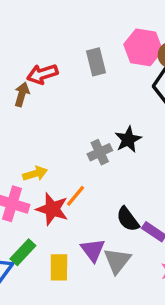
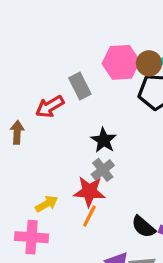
red arrow: (42, 74) -> (50, 107), moved
black star: (128, 139) -> (104, 140), moved
red star: (52, 209) -> (89, 191), moved

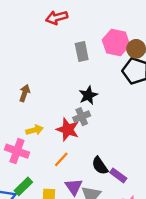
red arrow: (50, 107) -> (57, 17), moved
brown arrow: (17, 132) -> (25, 93), moved
orange line: (89, 216) -> (61, 159), moved

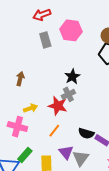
pink hexagon: (116, 43) -> (71, 30), moved
gray rectangle: (82, 51) -> (45, 40), moved
black semicircle: (100, 166) -> (86, 133), turned -35

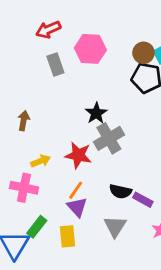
gray cross: (68, 94) -> (109, 138), moved, size x1.5
purple triangle: (66, 152) -> (77, 207), moved

